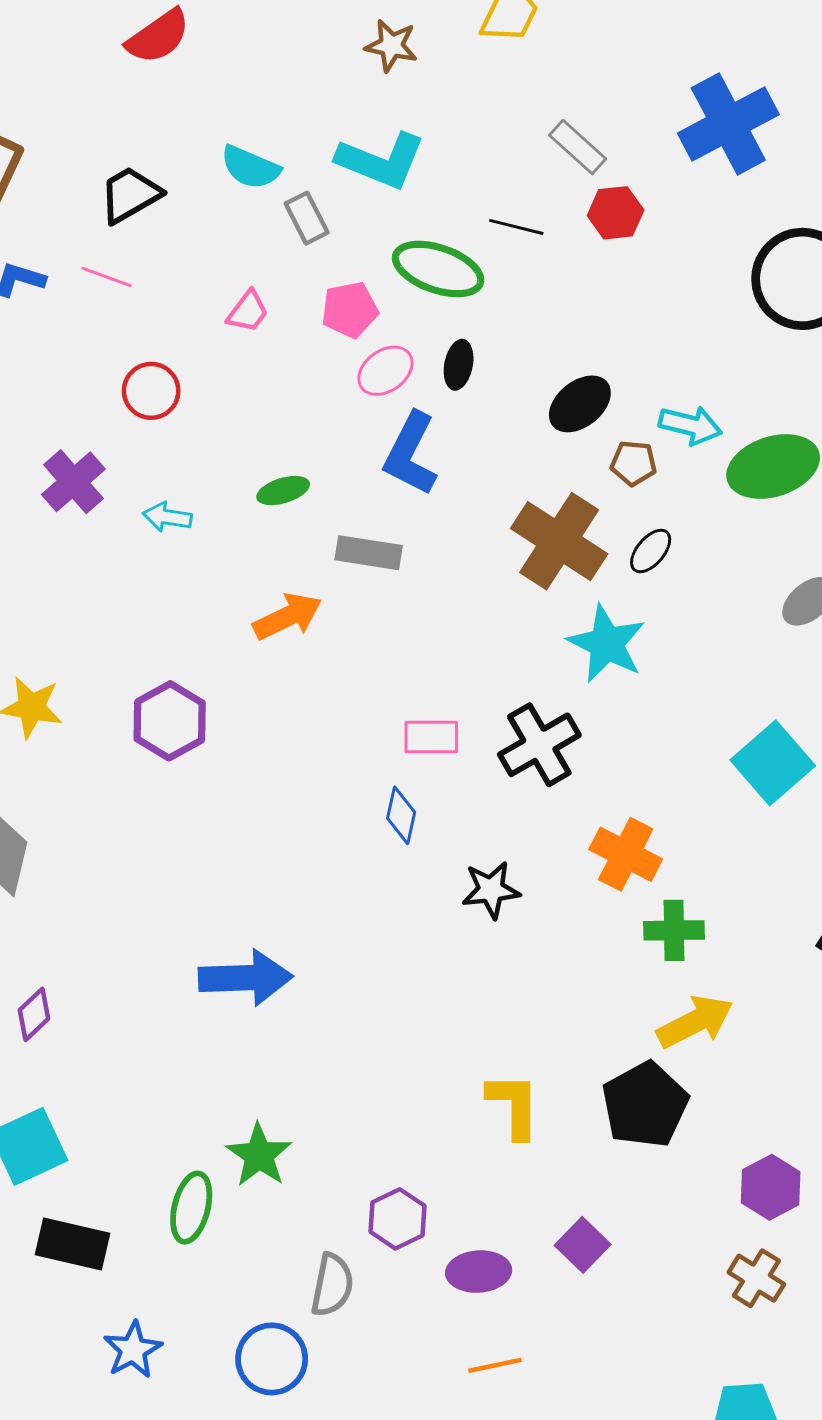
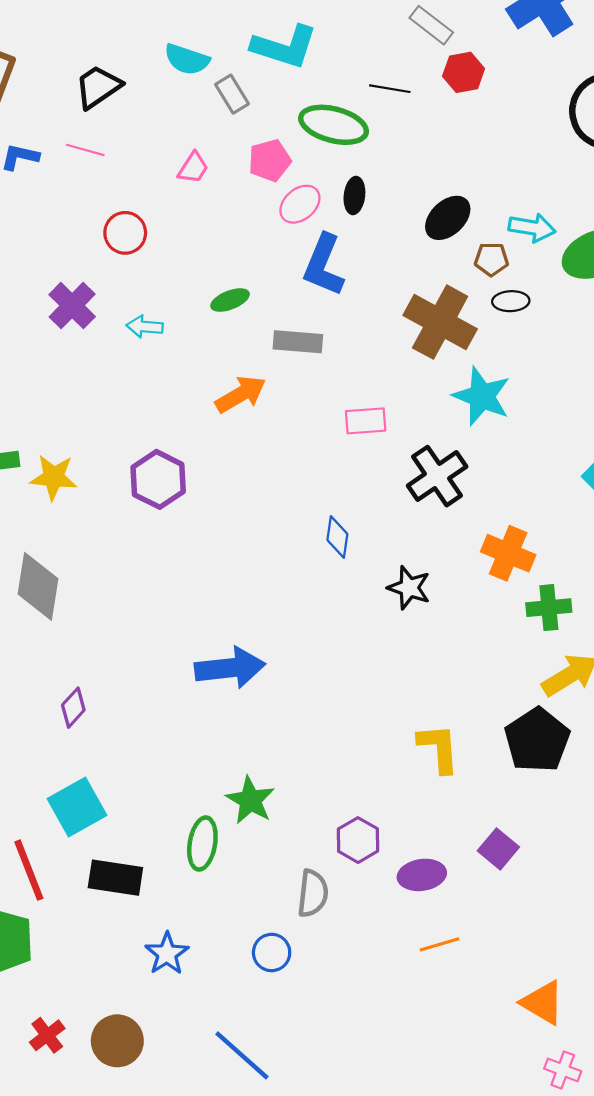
black ellipse: (651, 551) -> (511, 301), moved, turned 52
pink rectangle: (431, 737) -> (366, 421), moved
black star: (491, 890) -> (409, 588), turned 30
blue circle: (272, 1359) -> (272, 953), size x0.7

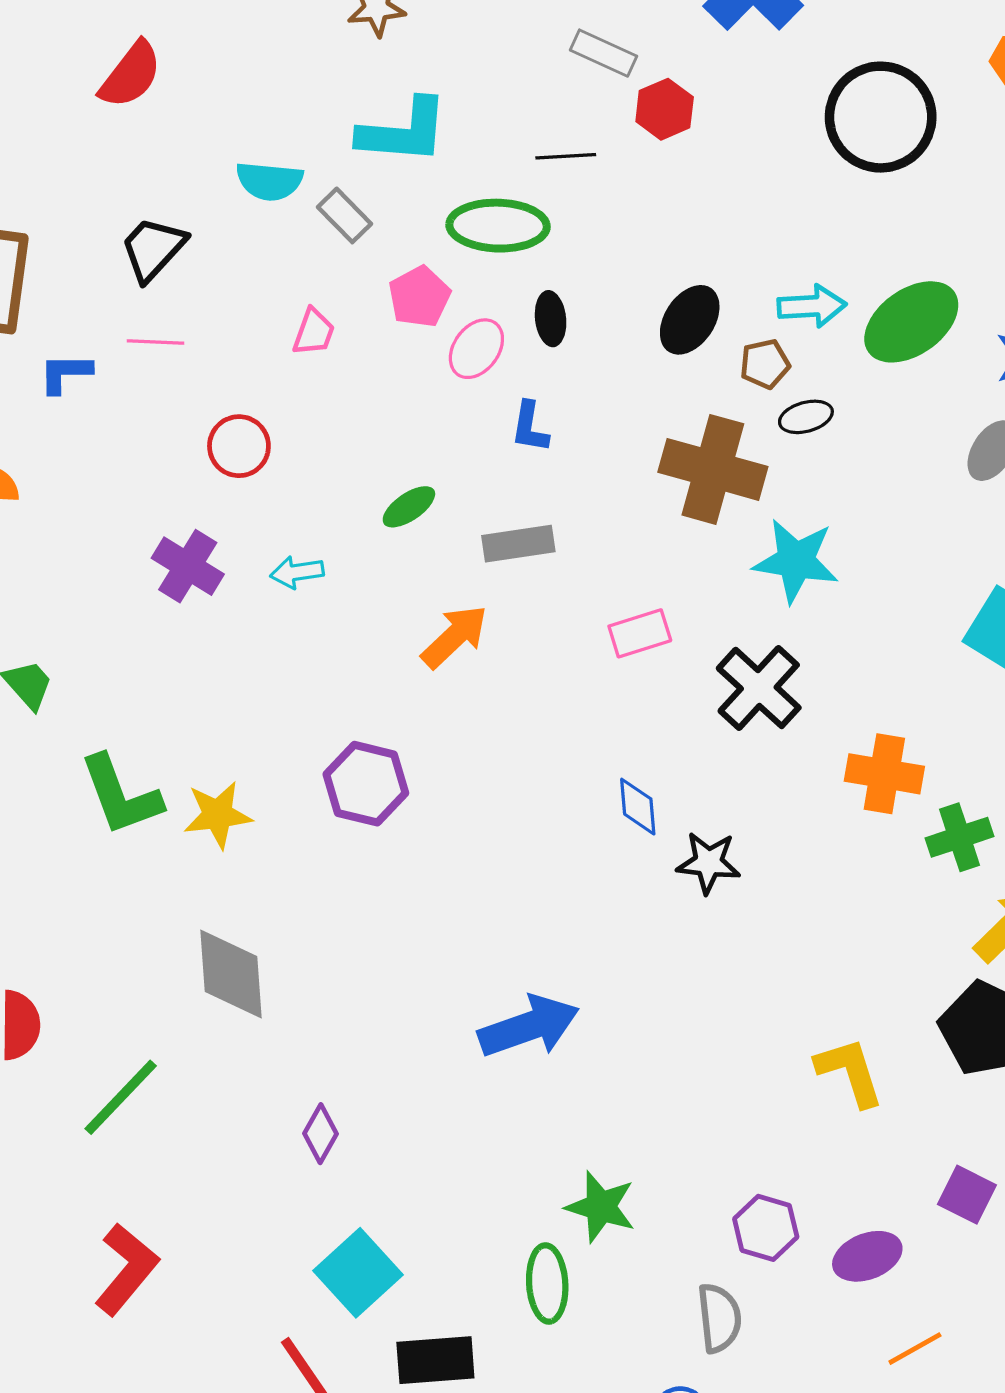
blue L-shape: (324, 265) -> (530, 427), size x0.6
black star: (409, 588) -> (708, 863), moved

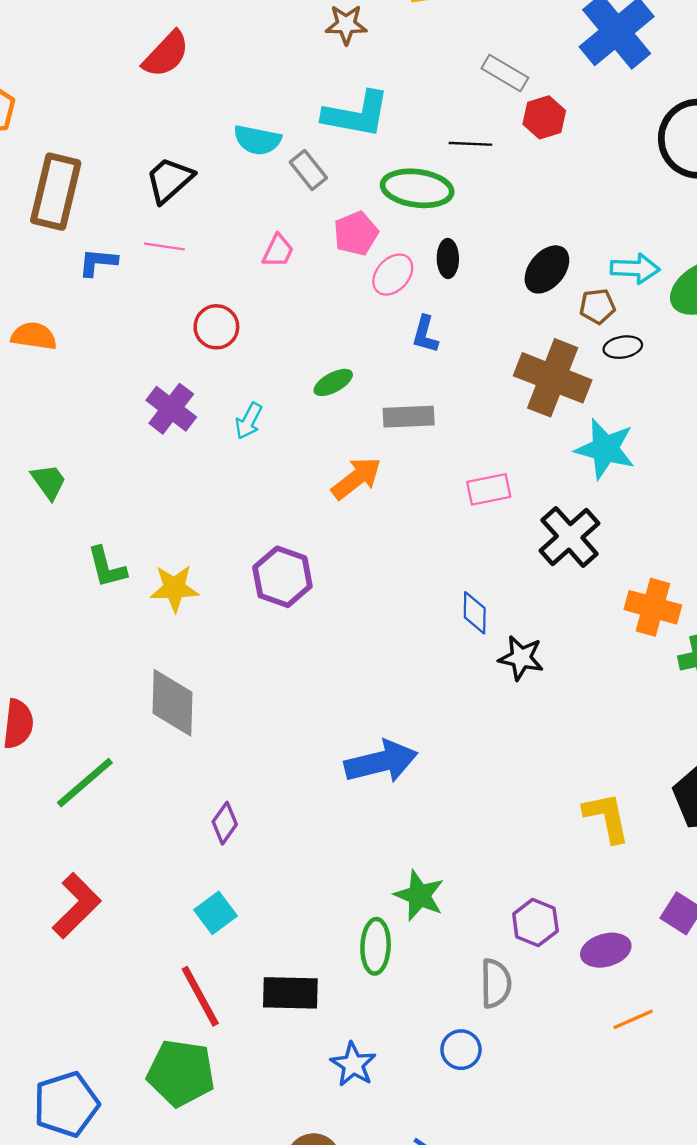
cyan arrow: (297, 572) -> (249, 421), turned -60
green L-shape: (121, 795) -> (107, 567), size x0.7
cyan square: (358, 1273) -> (215, 913), moved, size x0.7

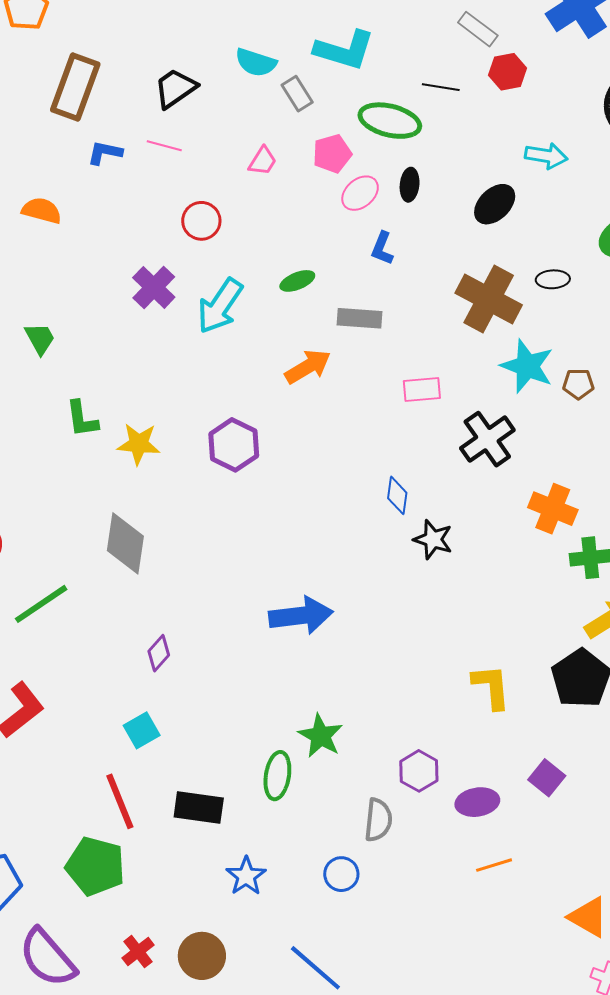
cyan arrow: (635, 268) -> (546, 156), moved
brown pentagon: (597, 306) -> (578, 384), moved
cyan arrow: (249, 421) -> (220, 306), size x1.8

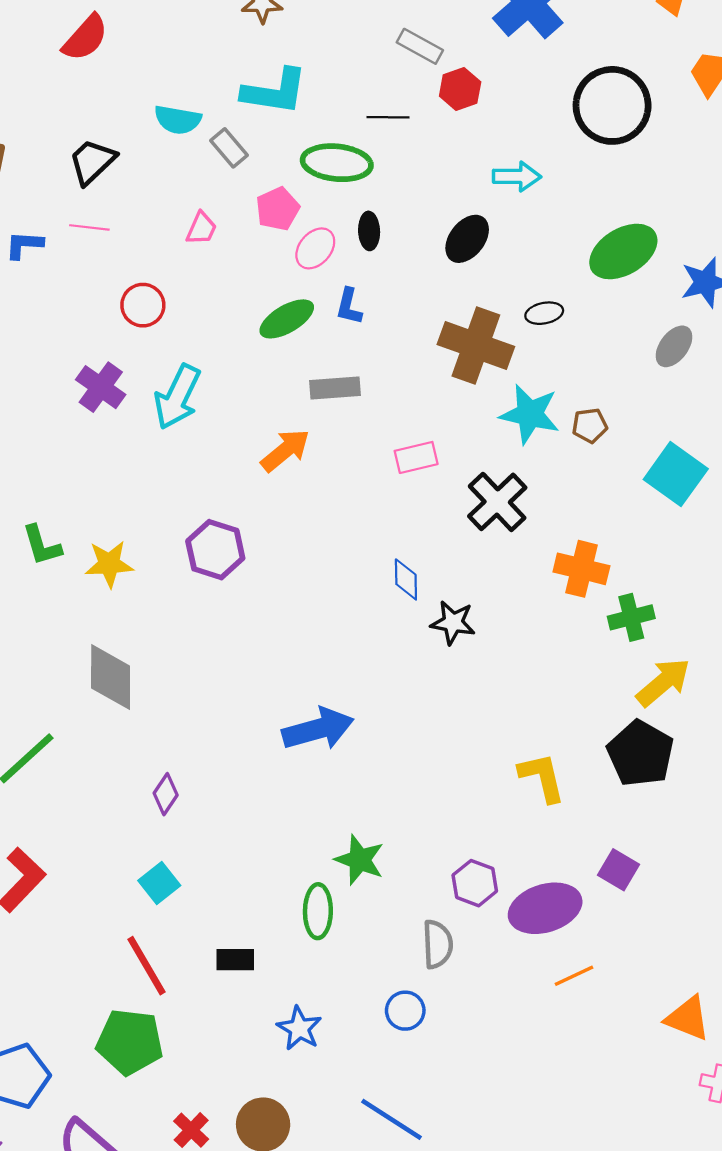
green ellipse: (297, 281) -> (287, 319), moved, size x1.4
purple ellipse: (477, 802) -> (545, 908), size x1.5
black rectangle: (199, 808) -> (235, 960), size x0.7

